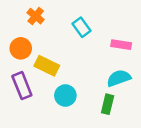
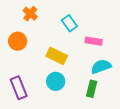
pink rectangle: (121, 45) -> (94, 41), moved
yellow rectangle: (47, 66) -> (57, 56), moved
purple rectangle: (22, 86) -> (19, 88), moved

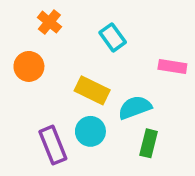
pink rectangle: (94, 41) -> (172, 66), moved
cyan semicircle: (101, 67) -> (135, 107), moved
purple rectangle: (19, 88) -> (53, 145), moved

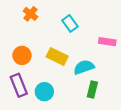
orange circle: (29, 66) -> (22, 55), moved
cyan circle: (90, 131) -> (44, 92), moved
purple rectangle: (53, 145) -> (19, 85), moved

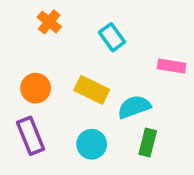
cyan circle: (44, 92) -> (92, 144), moved

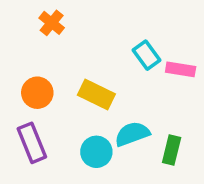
cyan rectangle: (112, 37) -> (147, 55), moved
cyan semicircle: (134, 107) -> (132, 134), moved
green rectangle: (148, 143) -> (172, 150), moved

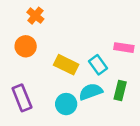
cyan rectangle: (147, 55) -> (98, 65), moved
orange circle: (37, 93) -> (26, 46), moved
green rectangle: (172, 150) -> (120, 90), moved

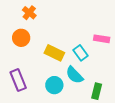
green rectangle: (120, 90) -> (97, 91), moved
cyan semicircle: (91, 92) -> (74, 75), turned -114

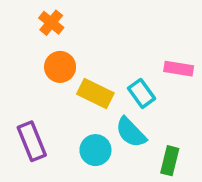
orange circle: (21, 38) -> (60, 67), moved

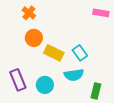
pink rectangle: (179, 69) -> (101, 13), moved
cyan semicircle: (131, 132) -> (74, 75), turned -54
cyan circle: (95, 150) -> (45, 85), moved

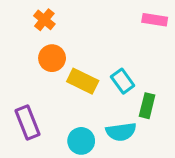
cyan semicircle: (74, 75) -> (121, 132), moved
cyan circle: (45, 85) -> (81, 141), moved
green rectangle: (96, 91) -> (147, 106), moved

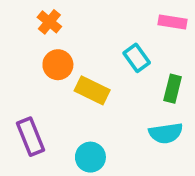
cyan rectangle: (123, 81) -> (137, 58), moved
green rectangle: (147, 106) -> (173, 89), moved
cyan semicircle: (121, 132) -> (166, 133), moved

